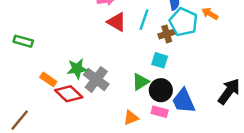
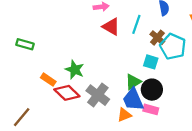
cyan pentagon: (184, 22) -> (173, 46), moved
brown cross: (167, 34) -> (157, 38), turned -32
green star: (77, 69) -> (75, 70), turned 30
gray cross: (96, 79) -> (98, 95), moved
blue trapezoid: (184, 101) -> (133, 99), moved

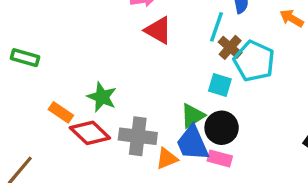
cyan line: (136, 24) -> (216, 27), moved
gray cross: (98, 95) -> (138, 136), turned -30
orange triangle: (124, 115) -> (167, 158), moved

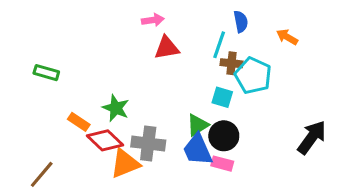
red triangle: (158, 30) -> (167, 48), turned -40
brown cross: (230, 47) -> (232, 63), turned -35
orange triangle: (167, 158) -> (125, 164), moved, size x1.5

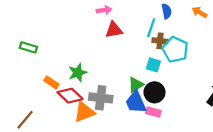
orange arrow: (287, 37) -> (199, 12), moved
green star: (116, 108) -> (78, 73), turned 30

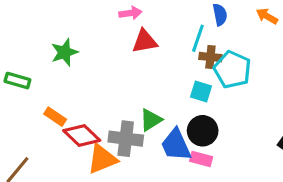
green rectangle: (28, 47) -> (17, 81), moved
green star: (78, 73) -> (65, 52), moved
green triangle: (136, 85) -> (151, 120), moved

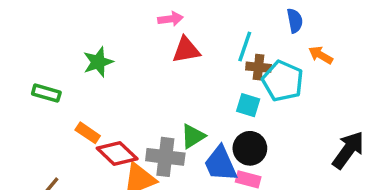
blue semicircle: (220, 15) -> (295, 21), moved
orange arrow: (267, 16) -> (321, 55), moved

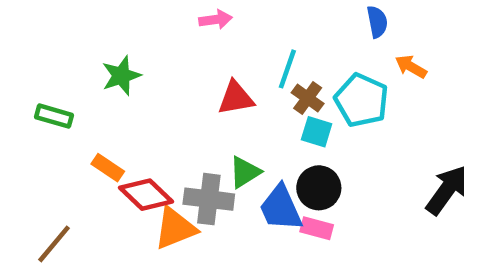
cyan line: (245, 46) -> (287, 69), moved
red triangle: (186, 50) -> (236, 98), moved
brown cross: (259, 67) -> (308, 98), moved, turned 30

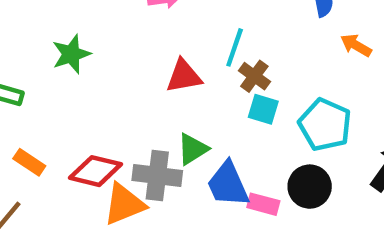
cyan pentagon: (361, 100) -> (325, 125), moved
orange rectangle: (108, 168) -> (29, 162), moved
black circle: (319, 188) -> (310, 187), moved
red diamond: (146, 195) -> (95, 171), turned -30

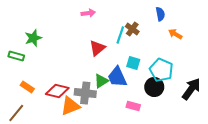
green star: (71, 54) -> (33, 38), moved
red triangle: (184, 76) -> (97, 48), turned -30
brown cross: (254, 76) -> (132, 29), moved
blue trapezoid: (228, 184) -> (117, 77), moved
black circle: (310, 187) -> (154, 87), moved

